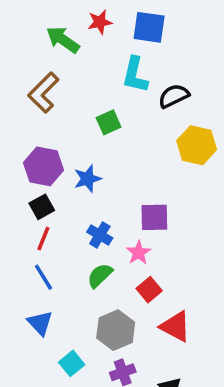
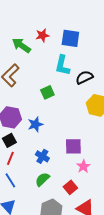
pink star: (139, 253) -> (83, 166), moved

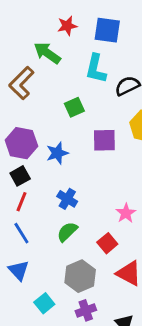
green arrow: (21, 45) -> (47, 53), moved
purple square: (73, 146) -> (104, 140), moved

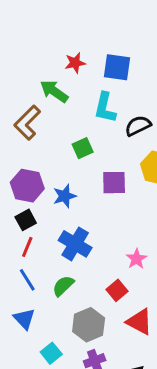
blue cross: (67, 199) -> (75, 244), size x1.5
green semicircle: (67, 232) -> (63, 286), moved

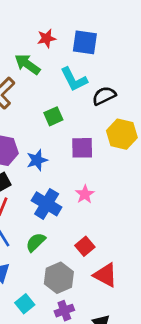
cyan L-shape: (105, 108) -> (74, 79), turned -40
pink star: (136, 259) -> (85, 194), moved

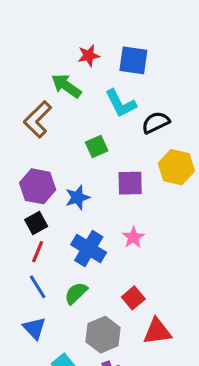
red triangle: (105, 275) -> (157, 331), turned -36

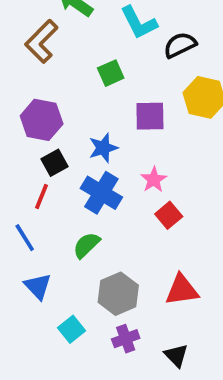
blue star: (77, 197) -> (103, 148), moved
black square: (36, 223) -> (55, 163), moved
blue line: (38, 287) -> (25, 238), moved
red square: (133, 298) -> (169, 215), moved

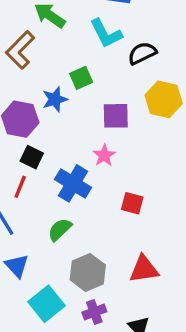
blue star: (103, 148) -> (55, 99), moved
black square: (55, 163) -> (32, 157), turned -35
pink star: (154, 180) -> (104, 155), moved
red square: (169, 215) -> (132, 203), turned -35
cyan square: (71, 329) -> (47, 304), size x1.5

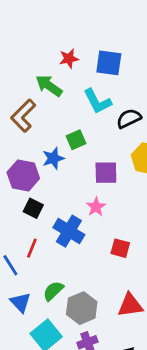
red line: (20, 187) -> (32, 248), moved
green semicircle: (60, 230) -> (53, 291), moved

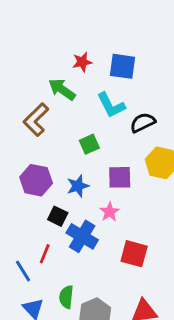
blue star: (53, 158) -> (78, 186), moved
black square: (33, 208) -> (58, 216), moved
red square: (120, 248) -> (134, 254), size x1.4
green semicircle: (53, 291) -> (66, 297), turned -40

